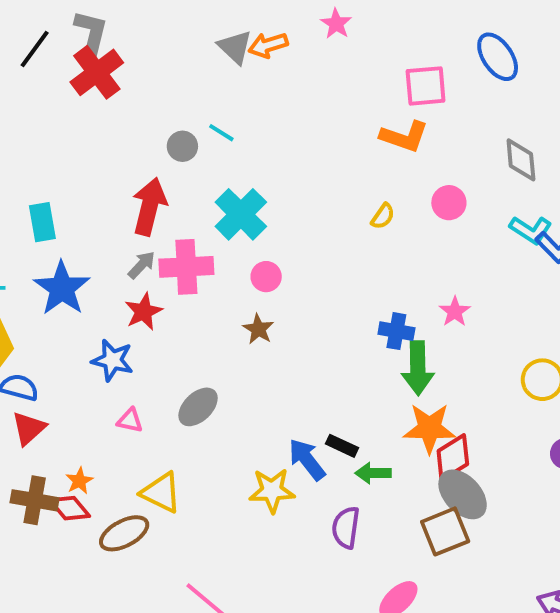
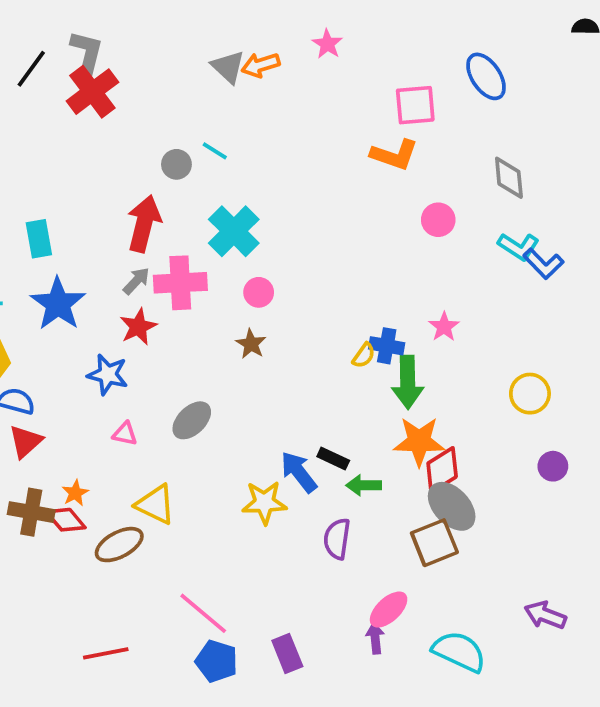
yellow semicircle: (383, 216) -> (364, 355), moved

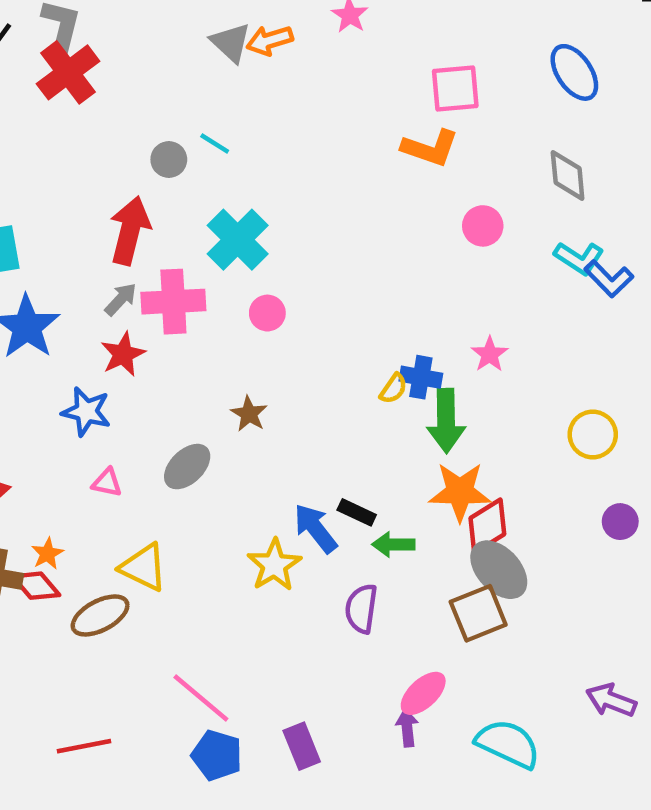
blue ellipse: (486, 76) -> (574, 72), moved
brown star: (251, 344) -> (249, 414), moved
yellow star: (264, 503) -> (274, 565), turned -30

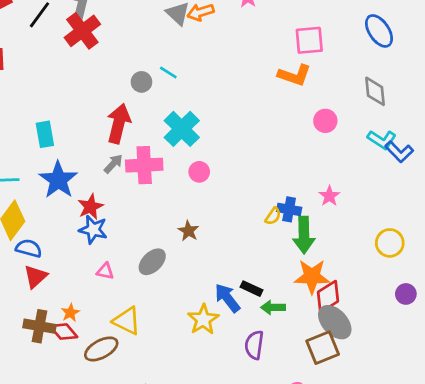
red star: (123, 354) -> (90, 207), moved

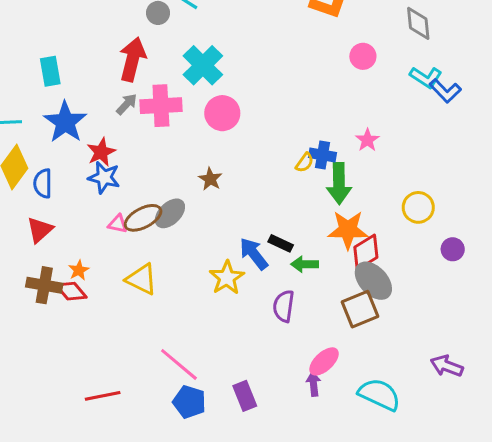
pink circle: (199, 172) -> (222, 113), size x1.5
yellow circle: (390, 243) -> (418, 207), moved
blue semicircle: (29, 248) -> (43, 183), moved, turned -105
brown ellipse: (101, 349) -> (143, 218), moved

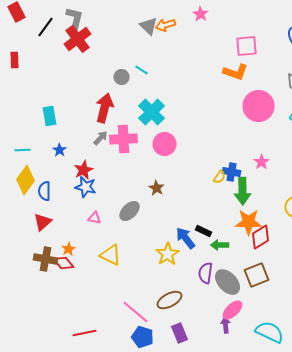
pink circle: (363, 56) -> (258, 106), size x1.8
blue star: (65, 122) -> (60, 150), size x0.5
brown ellipse: (143, 218) -> (170, 300), moved
gray ellipse: (373, 281) -> (228, 282), moved

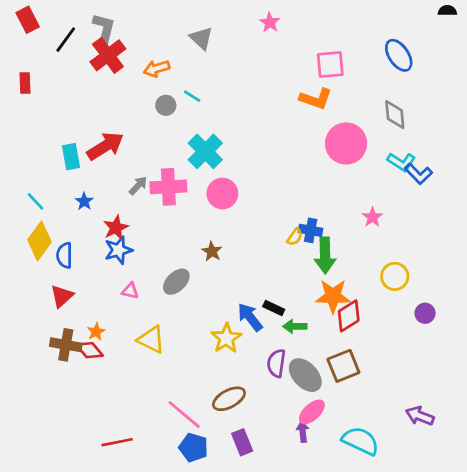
orange arrow: (166, 25) -> (157, 68), moved
red arrow: (104, 108) -> (105, 146), moved, turned 44
cyan line: (22, 150) -> (36, 201), turned 49
pink star: (262, 162) -> (372, 217), moved
blue star: (86, 187) -> (118, 250), turned -30

